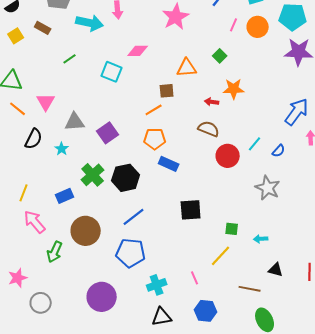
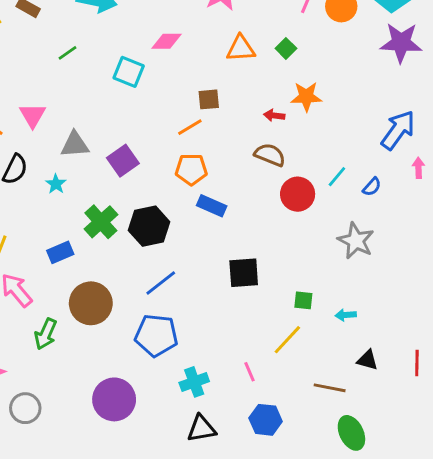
orange triangle: (187, 68) -> (241, 48), moved

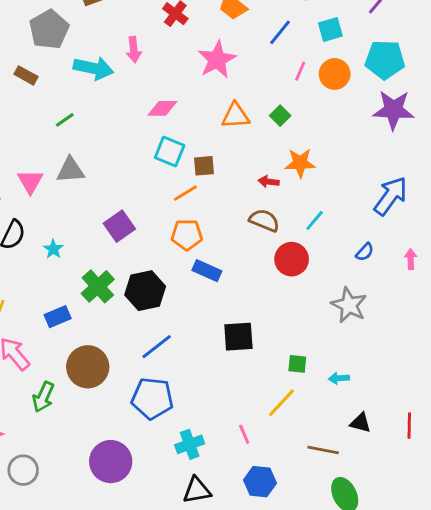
cyan square: (129, 72) -> (170, 151), moved
gray triangle: (75, 145) -> (71, 170), moved
pink arrow: (418, 168) -> (411, 259), moved
cyan line: (337, 177) -> (315, 220), moved

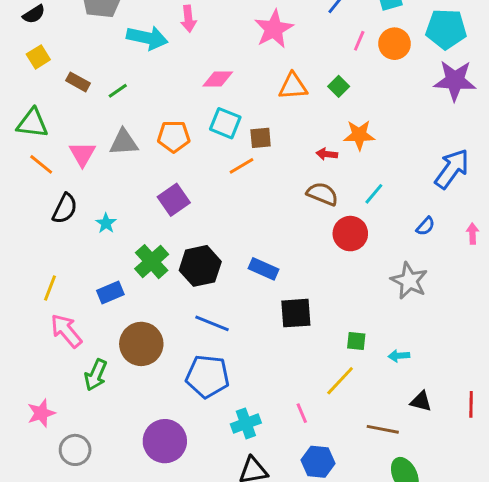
brown rectangle: (26, 75) -> (78, 82), moved
orange pentagon: (187, 235) -> (174, 136), moved
blue rectangle: (207, 271) -> (263, 269), moved
blue line: (157, 347) -> (212, 323), turned 60

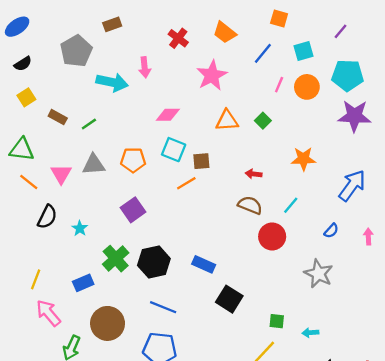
orange star: (359, 135) -> (303, 159), moved
black square: (296, 313) -> (229, 299), turned 36

